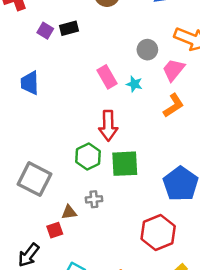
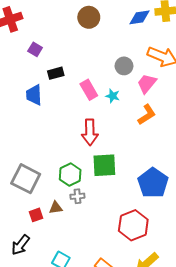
black rectangle: (69, 28) -> (56, 73), moved
blue trapezoid: (30, 83) -> (34, 95), moved
green hexagon: (88, 157) -> (70, 175), moved
red square: (55, 230) -> (36, 215), moved

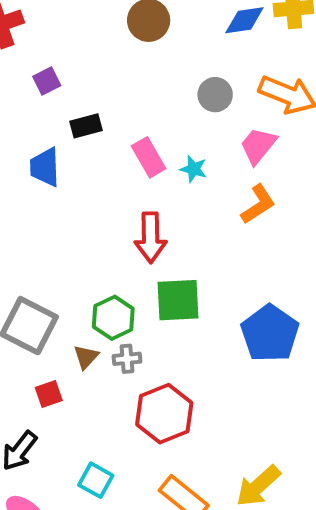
purple square: (35, 49) -> (47, 81), turned 32
gray circle: (124, 66) -> (215, 95), moved
brown triangle: (56, 208) -> (86, 357), moved, turned -40
red hexagon: (133, 225) -> (164, 414), moved

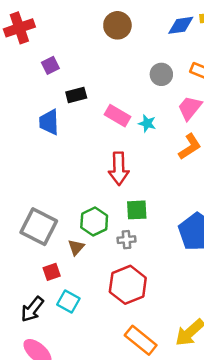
pink rectangle: (149, 157) -> (117, 116), turned -30
green square: (178, 300) -> (137, 210), size x0.7
gray cross: (127, 359) -> (126, 240), moved
cyan square: (96, 480) -> (68, 302), moved

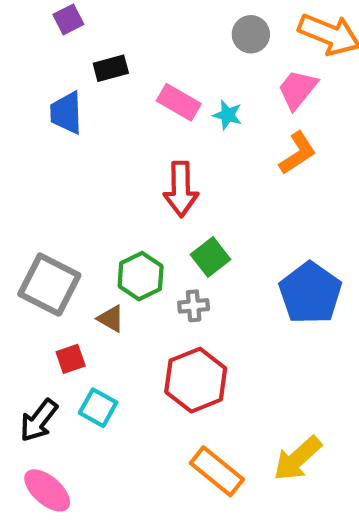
green square: (137, 210) -> (211, 257), turned -35
brown triangle: (76, 247) -> (111, 319), turned -42

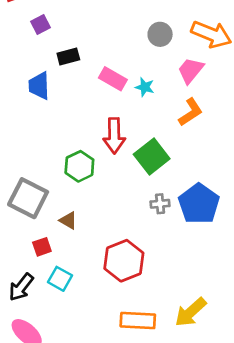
green square: (211, 257) -> (152, 157), moved, size x1.4
green hexagon: (141, 276) -> (79, 166), moved
gray cross: (194, 306) -> (160, 204), moved
orange rectangle: (217, 471) -> (138, 320), turned -36

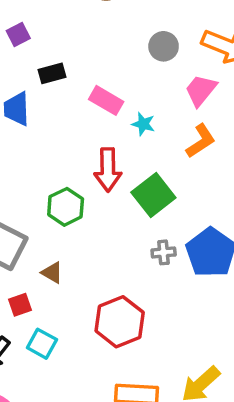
cyan star: (145, 87) -> (143, 124), moved

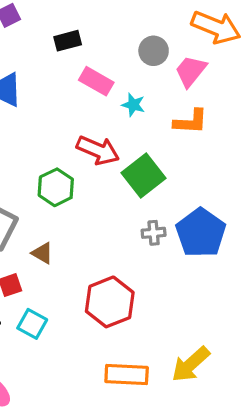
gray circle: (164, 46) -> (154, 51), moved
black rectangle: (52, 73) -> (68, 41), moved
orange L-shape: (201, 141) -> (191, 122), turned 36
red arrow: (108, 170) -> (98, 150), turned -66

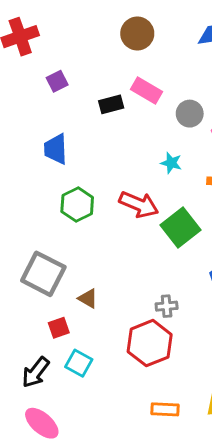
pink rectangle: (96, 81) -> (147, 90), moved
green hexagon: (56, 187) -> (77, 204), moved
gray cross: (154, 233) -> (167, 306), moved
orange rectangle: (127, 374) -> (165, 409), size x0.7

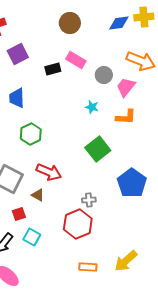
purple square: (57, 81) -> (18, 54), size x1.5
red arrow: (139, 204) -> (49, 172), moved

